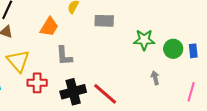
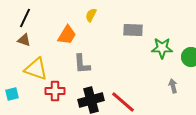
gray rectangle: (104, 21) -> (133, 30), moved
yellow triangle: (18, 61) -> (36, 69), turned -30

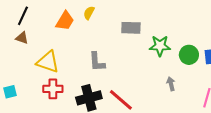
orange trapezoid: (67, 35) -> (65, 21), moved
gray L-shape: (82, 64) -> (97, 62), moved
yellow triangle: (36, 69) -> (48, 62), moved

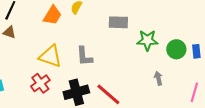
yellow triangle: (48, 62) -> (50, 56), moved
red cross: (53, 89) -> (40, 83), turned -36

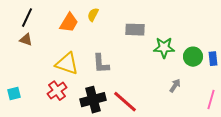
gray arrow: (158, 78) -> (175, 86), turned 48

